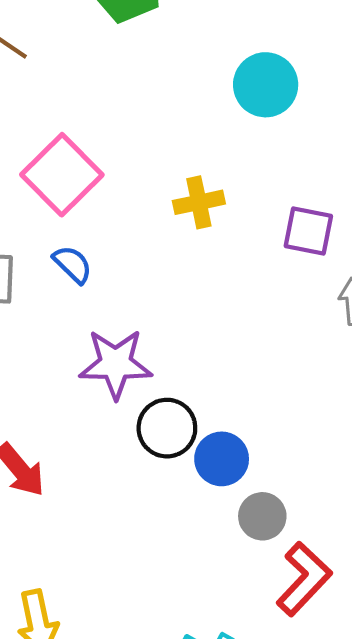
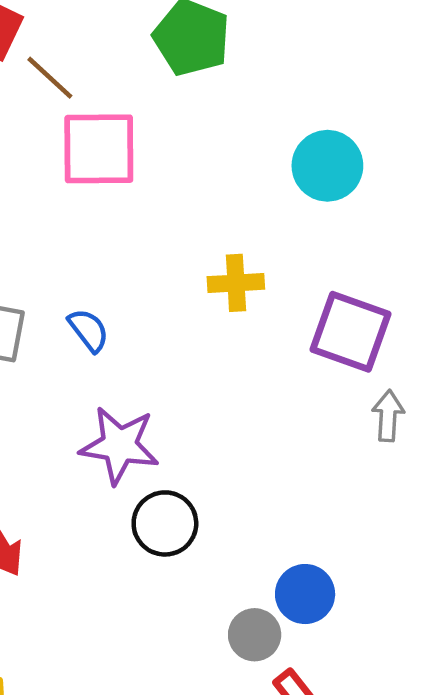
pink square: (62, 175) -> (99, 149), moved, turned 36
purple square: (308, 231) -> (351, 332), size x1.4
blue circle: (222, 459) -> (305, 594), moved

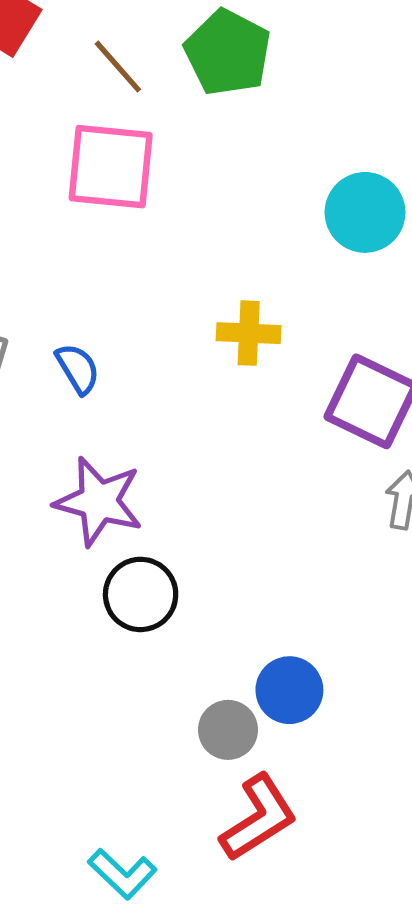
brown line: (50, 78) -> (118, 67), moved

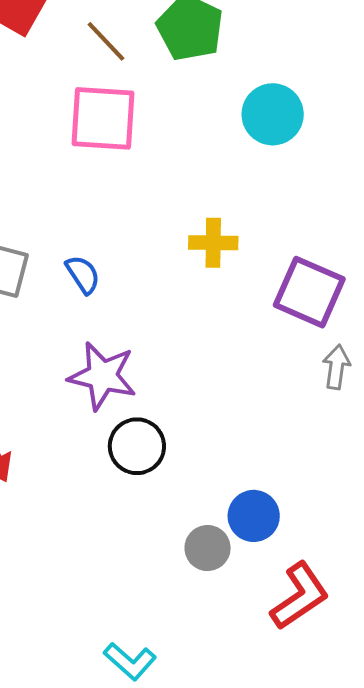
cyan circle: (365, 212) -> (273, 114), moved
red L-shape: (259, 818) -> (300, 596), moved

